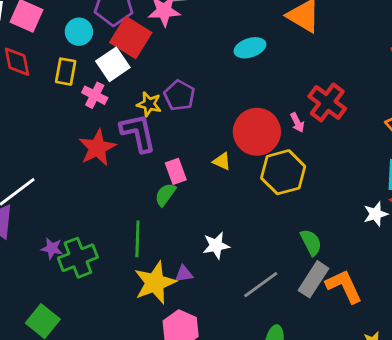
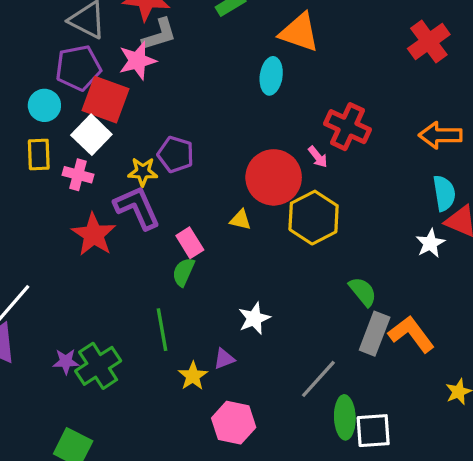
cyan ellipse: (250, 48) -> (271, 76), moved, turned -52
yellow star: (155, 283) -> (193, 376), size x0.6
gray line: (261, 285) -> (318, 379), moved

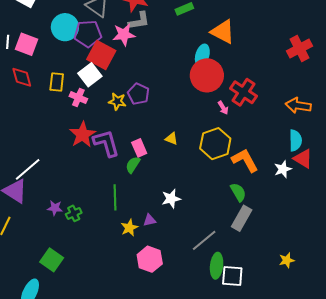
cyan circle: (44, 105) -> (65, 27), moved, size x1.4
red circle: (274, 177) -> (207, 75), moved
purple L-shape: (137, 208) -> (106, 143), moved
orange L-shape: (411, 334) -> (245, 160), moved
green cross: (98, 366) -> (74, 213), size x0.6

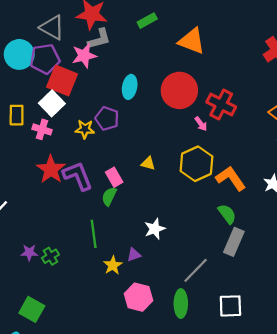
cyan ellipse: (202, 55) -> (130, 87), moved
green ellipse: (217, 266) -> (181, 304), moved

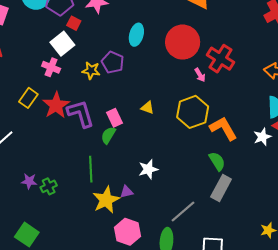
red square: (62, 81) -> (74, 23), size x0.5
yellow rectangle: (17, 115) -> (28, 98), moved, turned 30
yellow star: (113, 265) -> (106, 200), size x1.5

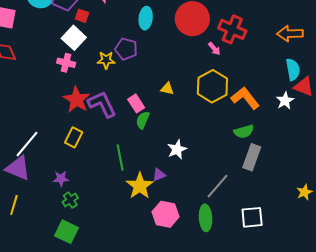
yellow rectangle: (28, 98) -> (74, 137), moved
green semicircle: (108, 135) -> (143, 120), moved
green semicircle: (217, 161) -> (244, 131), turned 114
green cross: (49, 186) -> (70, 200), moved

